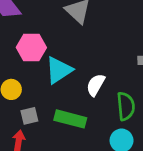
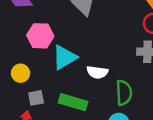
white semicircle: (96, 85) -> (97, 72), turned -114

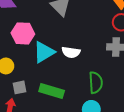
white semicircle: (97, 72) -> (71, 52), moved

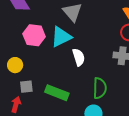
cyan triangle: (44, 52) -> (61, 37), moved
white semicircle: (71, 52) -> (79, 57), turned -120

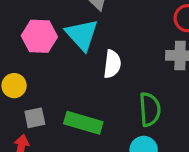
cyan triangle: (61, 37) -> (82, 35), turned -40
white semicircle: (79, 57) -> (112, 64), turned 30

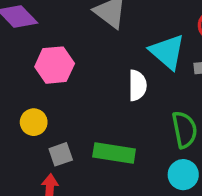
cyan triangle: (82, 35) -> (167, 52), moved

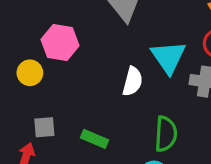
yellow circle: (34, 122) -> (30, 73), moved
green rectangle: (114, 153) -> (94, 139), size x0.7

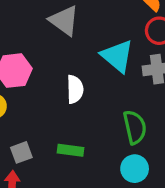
white semicircle: (133, 81) -> (75, 89), moved

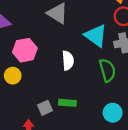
green semicircle: (135, 127) -> (107, 70), moved
gray square: (21, 152) -> (45, 108), moved

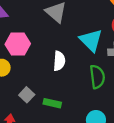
gray square: (45, 108) -> (27, 95), moved, turned -32

